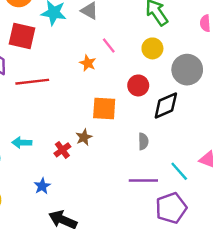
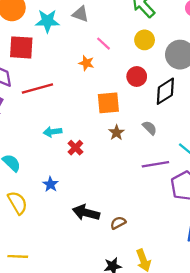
brown star: (84, 137) -> (116, 133), moved
gray semicircle: (143, 141) -> (150, 128), turned -35
cyan arrow: (22, 143) -> (53, 132), moved
blue star: (42, 186) -> (50, 184), moved

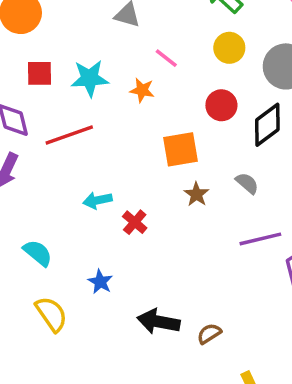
cyan star: (47, 21) -> (90, 78), moved
red square: (21, 47) -> (40, 73), size x0.7

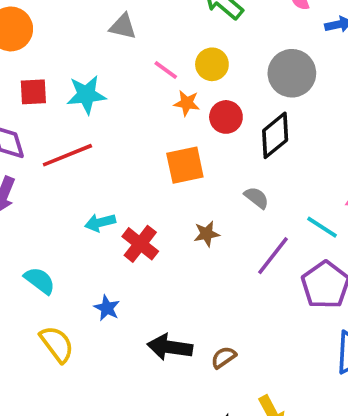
yellow circle: (229, 48) -> (212, 64), moved
orange star: (142, 90) -> (187, 103), moved
brown star: (196, 194) -> (207, 234), moved, turned 30
red cross: (135, 222) -> (140, 244), size x1.4
purple line: (260, 239) -> (273, 256), turned -36

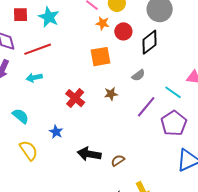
cyan star: (86, 95) -> (49, 17), turned 30
gray semicircle: (257, 198) -> (138, 75), turned 104
cyan arrow: (100, 222) -> (34, 78), moved

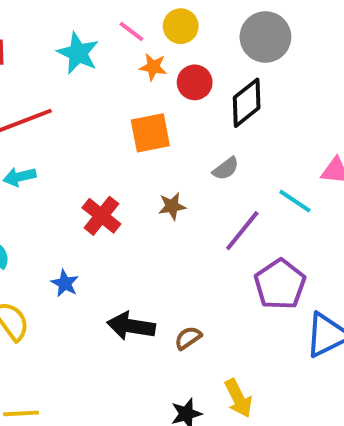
cyan star: (49, 17) -> (78, 53), moved
purple pentagon: (174, 123) -> (280, 284), moved

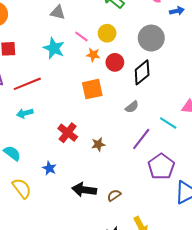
brown star: (172, 206) -> (98, 144), moved

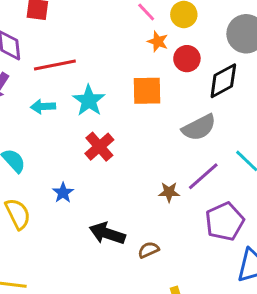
cyan star: (54, 48) -> (89, 101), moved
gray semicircle: (132, 107) -> (199, 128), size x1.6
brown star: (98, 144) -> (169, 192), moved

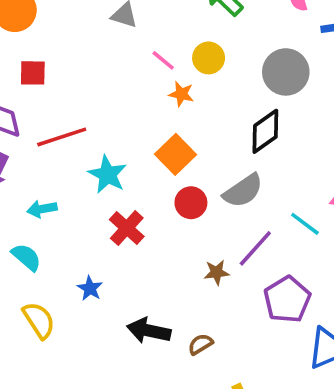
red circle: (187, 59) -> (191, 203), moved
orange square: (147, 91) -> (176, 154), turned -36
cyan arrow: (43, 107) -> (42, 209), moved

